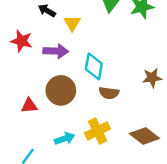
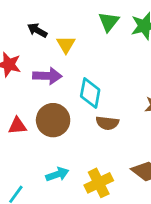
red triangle: (29, 106) -> (17, 126), moved
yellow cross: (98, 131) -> (99, 183), moved

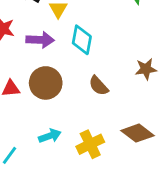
cyan diamond: (90, 93) -> (82, 40), moved
brown semicircle: (107, 123) -> (99, 86), turned 40

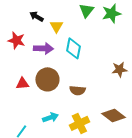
brown semicircle: (99, 86) -> (77, 90), moved, turned -42

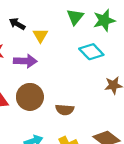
cyan diamond: (73, 48) -> (91, 52), moved, turned -55

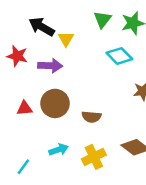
black arrow: (17, 24) -> (42, 27), size x1.5

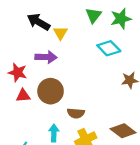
red star: (17, 56) -> (18, 72), moved
brown semicircle: (91, 117) -> (76, 113), moved
cyan arrow: (59, 150) -> (54, 133), turned -70

